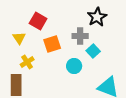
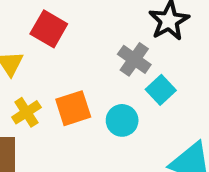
gray cross: (80, 36) -> (134, 59), turned 35
orange square: (52, 44) -> (73, 108), moved

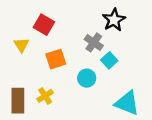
orange square: (73, 108) -> (56, 59), moved
yellow cross: (26, 112) -> (45, 96), moved

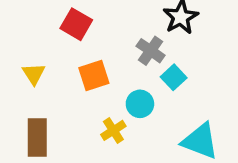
yellow triangle: (21, 45) -> (34, 74), moved
yellow cross: (45, 96) -> (113, 130), moved

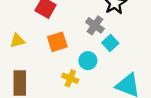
yellow triangle: (34, 74) -> (17, 41), turned 49
yellow cross: (113, 130) -> (70, 78), turned -35

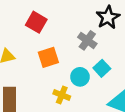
cyan square: (110, 43) -> (102, 68), moved

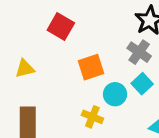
gray cross: (87, 40) -> (139, 52), moved
orange square: (48, 57) -> (91, 67), moved

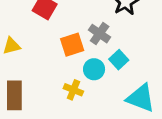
gray cross: (139, 52) -> (100, 34), moved

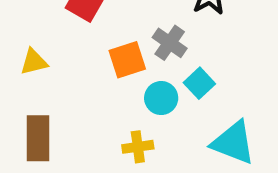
yellow cross: (73, 90) -> (138, 147), moved, turned -30

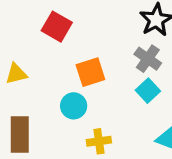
gray cross: (170, 43) -> (148, 59), moved
cyan circle: (161, 98) -> (74, 106), moved

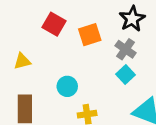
orange square: (90, 72) -> (90, 35), moved

